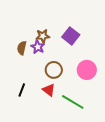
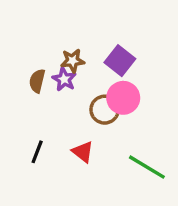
brown circle: (54, 70) -> (105, 110), moved
pink circle: (87, 70) -> (123, 98), moved
green line: (73, 102) -> (147, 167), moved

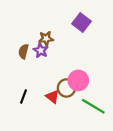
purple square: (120, 61) -> (81, 22), moved
pink circle: (123, 98) -> (78, 80), moved
brown circle: (105, 110) -> (66, 88), moved

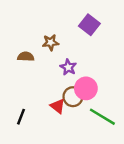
purple star: (41, 50) -> (68, 67), moved
brown semicircle: (23, 51) -> (26, 57), turned 80
black line: (23, 97) -> (21, 117), moved

